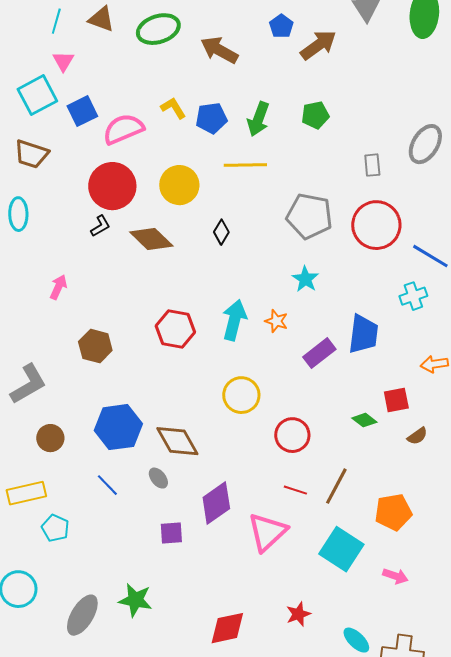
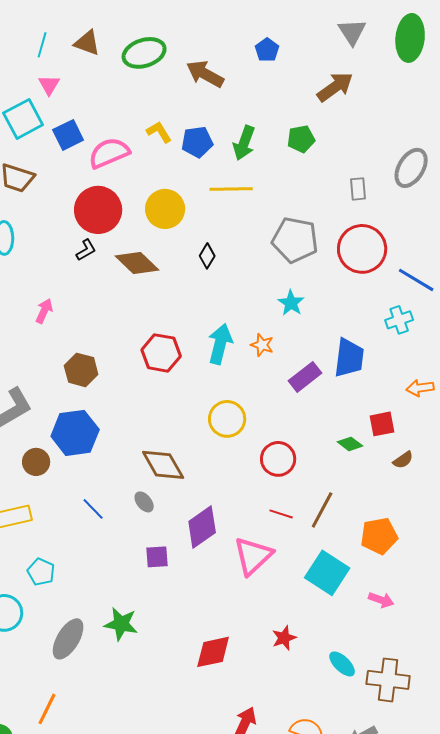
brown arrow: (318, 45) -> (335, 87), moved
blue hexagon: (118, 427) -> (75, 433), moved
cyan pentagon: (55, 528) -> (41, 572), moved

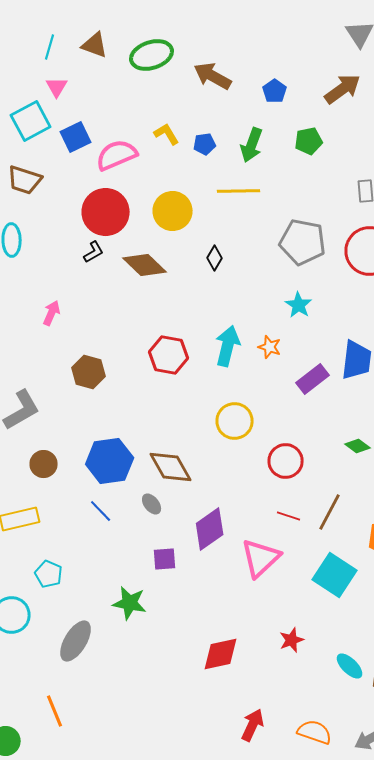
blue pentagon: (267, 50) -> (275, 91), moved
blue pentagon: (197, 142) -> (205, 144), size x0.7
blue hexagon: (75, 433) -> (110, 461), moved
green star: (121, 624) -> (130, 603), moved
orange line: (47, 709) -> (55, 711), turned -48

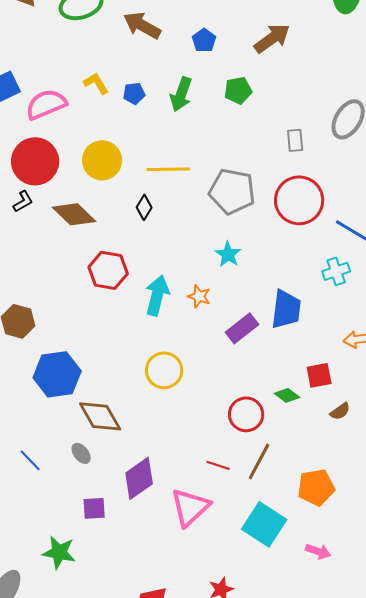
yellow line: (239, 191) -> (168, 169), moved
red hexagon: (169, 355) -> (108, 270), moved
blue hexagon: (110, 461) -> (57, 374), moved
red circle: (286, 461) -> (246, 414), moved

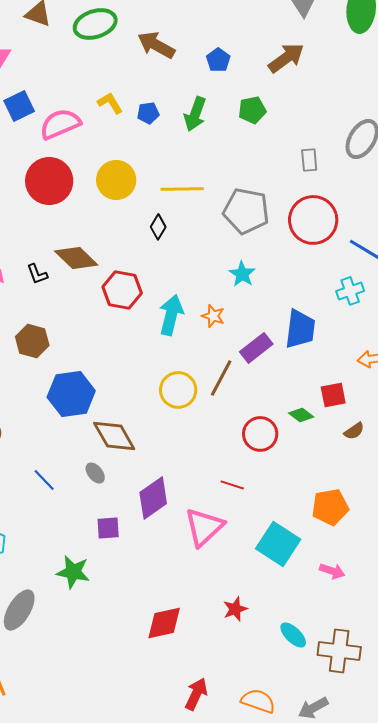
black L-shape: (23, 201) -> (37, 274), moved, turned 100
brown diamond: (74, 214) -> (76, 258), moved
brown line: (259, 461) -> (221, 378), moved

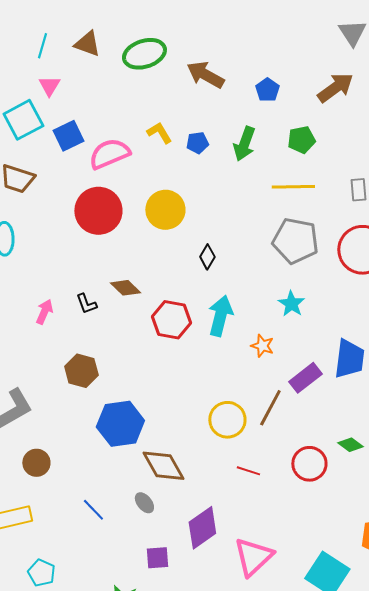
yellow line: (182, 189) -> (293, 187), moved
brown diamond: (76, 258) -> (125, 288), size x0.7
cyan arrow: (171, 315) -> (220, 316), moved
red line: (232, 485) -> (248, 471), moved

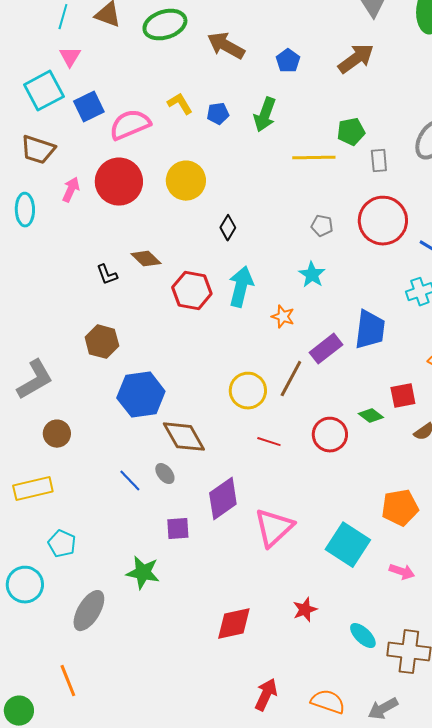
green pentagon: (301, 140) -> (351, 132), moved
gray pentagon: (295, 241) -> (322, 226), moved, size x0.5
pink arrow: (44, 312) -> (71, 190), moved
blue line: (93, 510) -> (130, 481), moved

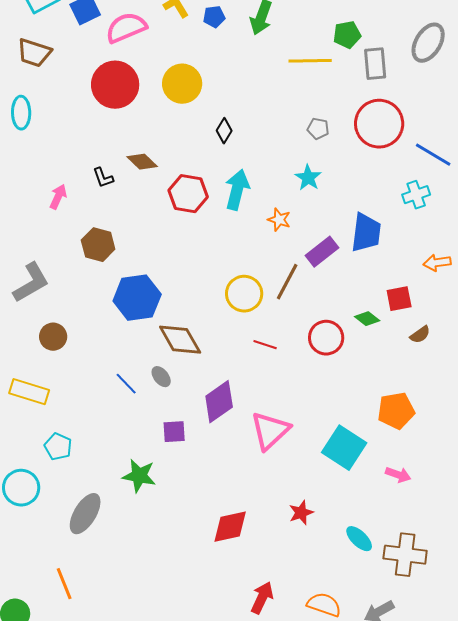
gray rectangle: (379, 161) -> (375, 64), size x1.4
pink arrow: (71, 190) -> (58, 197), moved
yellow rectangle: (33, 489) -> (29, 392), turned 30

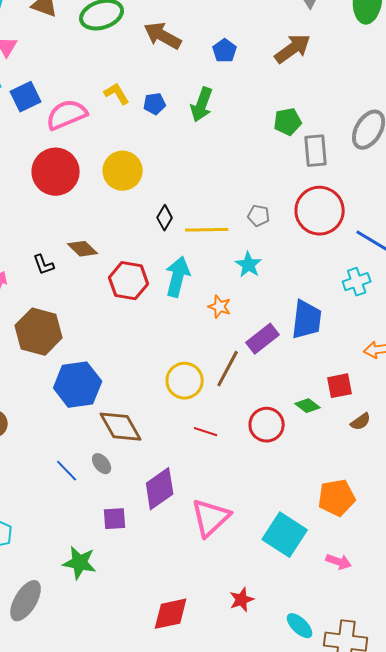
yellow line: (310, 61) -> (207, 230), moved
brown hexagon: (98, 245) -> (39, 332), size x1.4

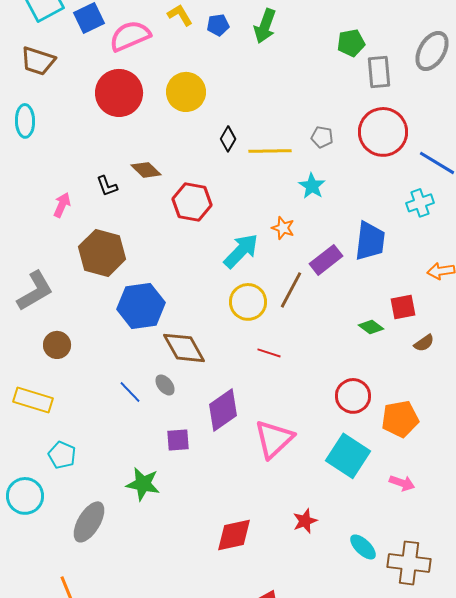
cyan arrow: (178, 277) -> (241, 251), moved, turned 30
red circle: (267, 425) -> (353, 396), moved

